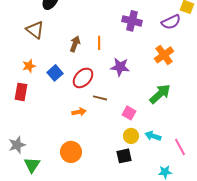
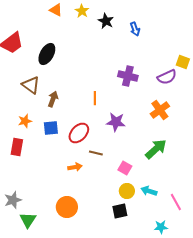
brown arrow: (75, 44) -> (53, 99), moved
blue square: (55, 73) -> (51, 128), turned 35

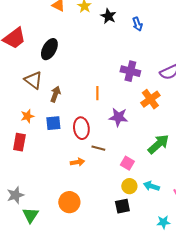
orange cross: (160, 110) -> (150, 99), moved
red ellipse: (79, 133) -> (81, 128), turned -50

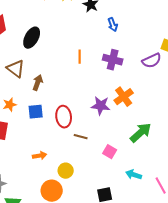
blue arrow: (137, 24) -> (113, 25), moved
orange line: (97, 93) -> (80, 57), moved
orange cross: (150, 99) -> (124, 97), moved
orange arrow: (77, 162) -> (40, 156), moved
yellow circle: (129, 186) -> (66, 171), moved

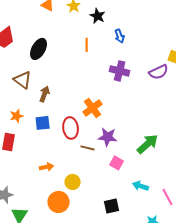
orange line: (80, 57) -> (87, 45), moved
orange cross: (124, 97) -> (93, 108), moved
purple star: (101, 106) -> (108, 137), moved

